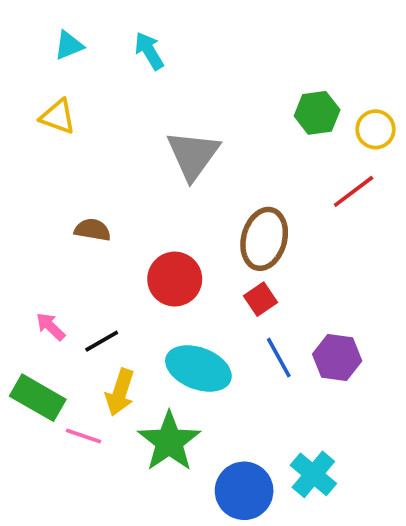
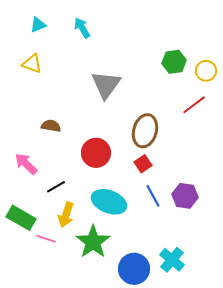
pink arrow: (51, 327) -> (26, 164), moved, size x1.4

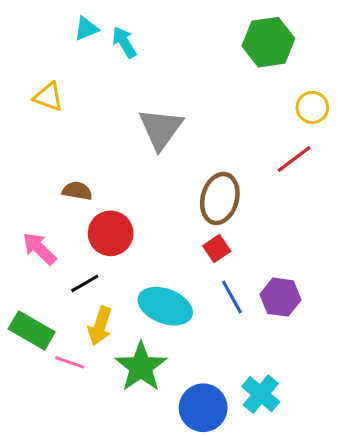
cyan triangle: (38, 25) -> (86, 29), moved
green hexagon: (174, 62) -> (268, 42), moved, size x1.4
red circle: (96, 153) -> (111, 233), moved

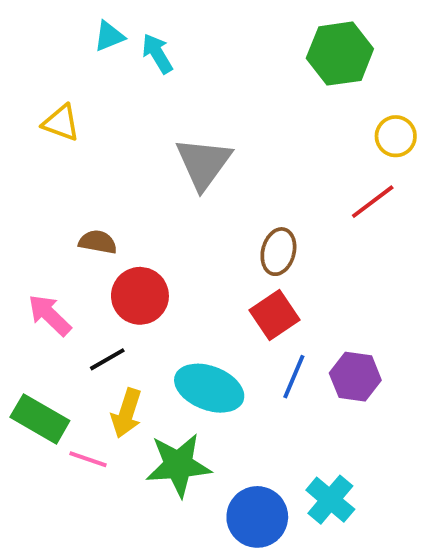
brown ellipse: (220, 198) -> (278, 252), size x0.7
red square: (217, 249) -> (275, 315), size x1.4
blue line: (232, 297) -> (294, 377), turned 52
green star: (141, 367) -> (178, 465), turned 30

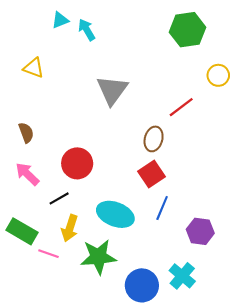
red line: (373, 202) -> (181, 107), moved
brown semicircle: (98, 242) -> (26, 133), moved, turned 60
purple hexagon: (355, 377) -> (200, 231), moved

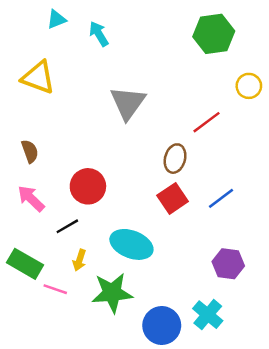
cyan triangle: (60, 20) -> (56, 19), moved
yellow triangle: (34, 68) -> (38, 77), size x1.4
blue line: (162, 208) -> (221, 198), moved, turned 30
yellow arrow: (70, 228) -> (79, 260), size x0.7

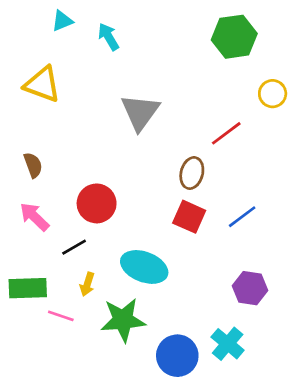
red square: (173, 198) -> (189, 217), turned -32
green rectangle: (25, 264) -> (28, 288), turned -32

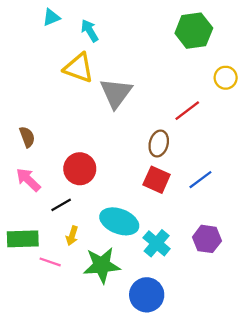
yellow triangle: (42, 84) -> (79, 68), moved
cyan cross: (228, 344) -> (157, 243), moved

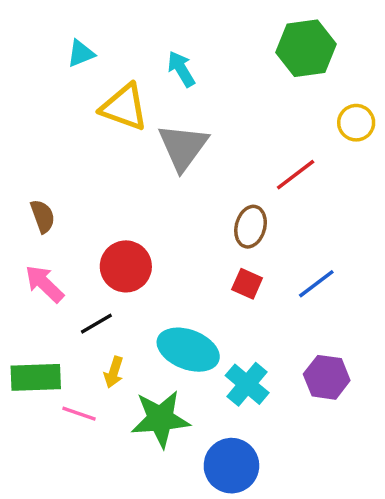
cyan triangle: (51, 17) -> (81, 53), moved
cyan arrow: (90, 31) -> (181, 69), moved
red square: (157, 180) -> (247, 284), size x0.7

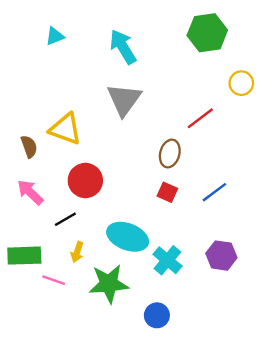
cyan arrow: (181, 69) -> (123, 47), size x1.4
yellow triangle: (124, 107) -> (65, 129), moved
blue circle: (231, 466) -> (157, 315), size x0.7

